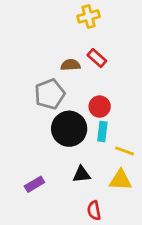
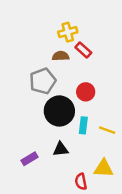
yellow cross: (89, 16) -> (68, 32), moved
cyan rectangle: (102, 131) -> (83, 125), moved
black triangle: (82, 174) -> (61, 149), moved
yellow triangle: (120, 180) -> (104, 168), moved

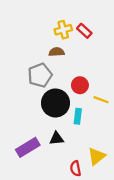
red rectangle: (83, 50) -> (84, 31), moved
yellow line: (107, 130) -> (101, 100), moved
purple rectangle: (29, 159) -> (28, 147), size x1.5
yellow triangle: (104, 168) -> (97, 156), turned -42

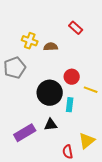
yellow cross: (63, 30) -> (30, 41), moved, turned 35
gray pentagon: (40, 75) -> (15, 68), moved

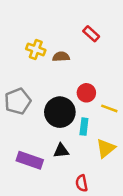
gray pentagon: (15, 68) -> (18, 101), moved
purple rectangle: (25, 133) -> (30, 160), turned 50
yellow triangle: (87, 141) -> (106, 148), moved

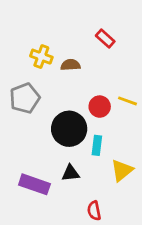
gray pentagon: (18, 101) -> (25, 98), moved
yellow line: (109, 108) -> (127, 101), moved

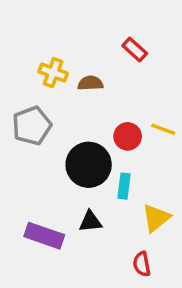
red semicircle: (94, 211) -> (142, 264), moved

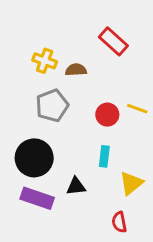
red rectangle: (135, 49) -> (113, 41), size x1.4
gray pentagon: (32, 126) -> (52, 106), moved
black circle: (89, 165) -> (34, 158), moved

